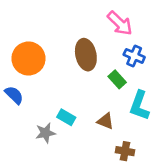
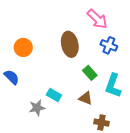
orange circle: (28, 59) -> (23, 47), size x0.7
green rectangle: (117, 79) -> (90, 73), moved

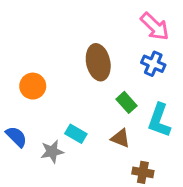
pink arrow: (97, 19) -> (155, 27), moved
orange circle: (23, 47) -> (33, 86), moved
blue semicircle: (12, 77) -> (16, 137), moved

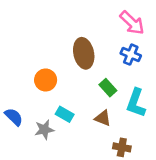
orange circle: (33, 86) -> (46, 80), moved

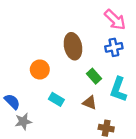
blue cross: (131, 55) -> (114, 47), turned -35
gray star: (44, 130) -> (23, 121), moved

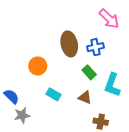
blue cross: (114, 47) -> (95, 47), moved

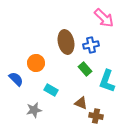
blue semicircle: (11, 96) -> (16, 79), moved
brown triangle: (85, 98) -> (81, 103), moved
gray star: (22, 115) -> (34, 110), moved

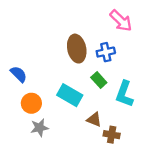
orange circle: (36, 63) -> (31, 103), moved
blue semicircle: (16, 79) -> (19, 74), moved
cyan rectangle: (51, 90) -> (70, 95), moved, size x1.5

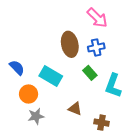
pink arrow: (121, 21) -> (97, 18), moved
cyan rectangle: (70, 95) -> (51, 76), moved
brown triangle: (94, 120) -> (75, 109), moved

